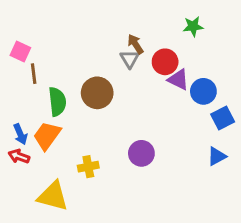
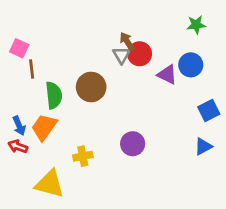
green star: (193, 26) -> (196, 25), moved
red circle: (165, 62) -> (140, 54), moved
blue circle: (203, 91) -> (191, 65), moved

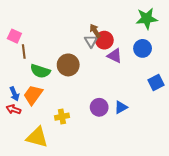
green star: (196, 25) -> (147, 18), size x1.5
purple triangle: (167, 75) -> (115, 56), moved
green semicircle: (54, 95) -> (40, 71), turned 114
blue triangle: (203, 146) -> (121, 107), moved

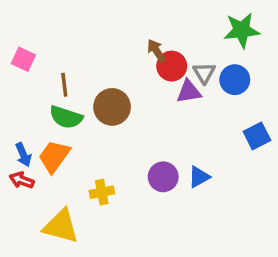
gray triangle: (91, 41) -> (204, 73), moved
brown line: (24, 52) -> (64, 85), moved
purple triangle: (115, 56) -> (189, 92), turned -35

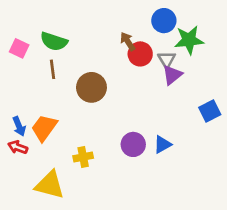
green star: (242, 30) -> (189, 40), moved
blue circle: (235, 80) -> (164, 21), moved
purple triangle: (189, 92) -> (172, 75), moved, turned -30
green semicircle: (66, 117) -> (54, 41), moved

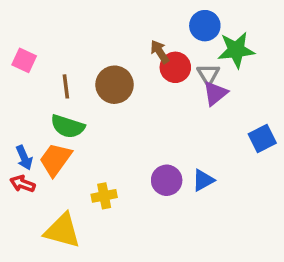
green semicircle: (54, 41) -> (68, 126), moved
brown circle: (91, 87) -> (115, 85), moved

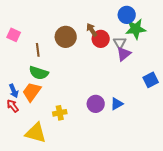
blue circle: (205, 26) -> (127, 15), moved
brown circle: (115, 85) -> (66, 37), moved
red arrow: (22, 184) -> (13, 106), turned 32

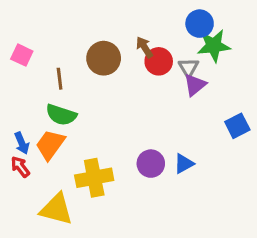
yellow cross: (60, 113) -> (94, 178), size x1.6

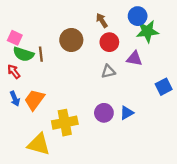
brown arrow: (145, 47) -> (102, 20), moved
gray triangle: (189, 68) -> (108, 72), moved, turned 48
purple triangle: (195, 85) -> (134, 58), turned 49
green semicircle: (61, 115) -> (23, 54), moved
red arrow: (20, 167) -> (14, 72), moved

